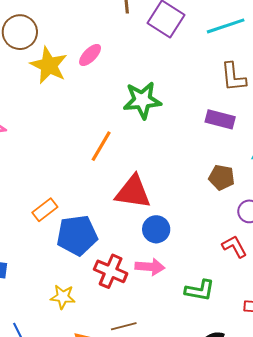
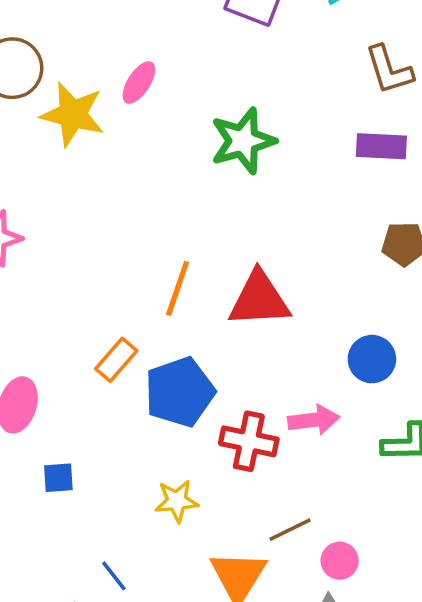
orange line: (101, 146) -> (178, 288), moved
blue circle: (156, 229) -> (372, 359), moved

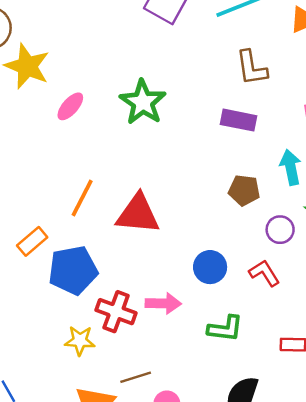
pink ellipse: (139, 83) -> (70, 106), moved
green star: (243, 141) -> (143, 102), turned -30
yellow star: (177, 501) -> (80, 341), moved

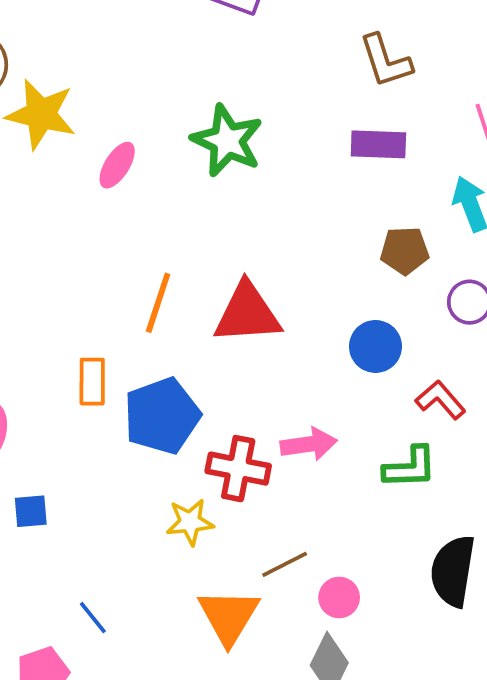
orange rectangle: (32, 241) -> (92, 382), turned -40
blue circle: (210, 267) -> (375, 346), moved
red L-shape: (264, 273) -> (440, 400), moved

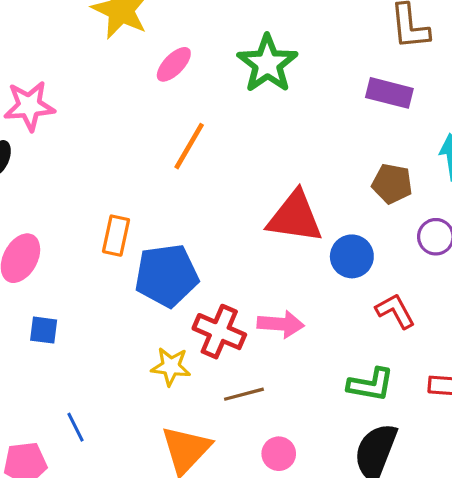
orange line: (158, 303) -> (189, 146), moved
red triangle: (247, 313) -> (295, 217), moved
green L-shape: (410, 467) -> (371, 385), moved
brown line: (285, 564) -> (244, 394), moved

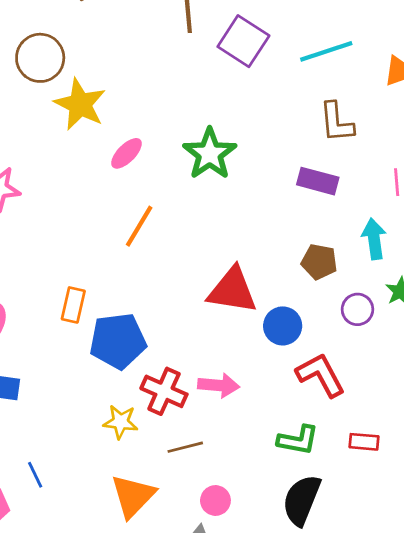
red L-shape: (395, 311) -> (321, 375), size x1.4

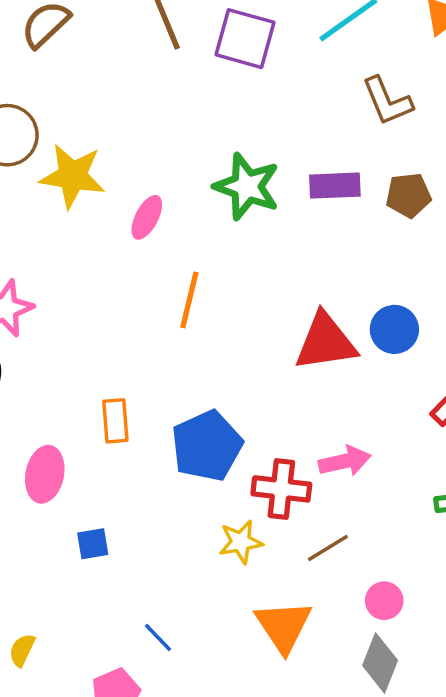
purple rectangle: (318, 181) -> (335, 186), moved
brown pentagon: (319, 262) -> (408, 195), moved
orange rectangle: (73, 305) -> (115, 421), moved
blue circle: (283, 326) -> (394, 329), moved

